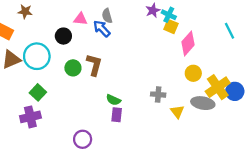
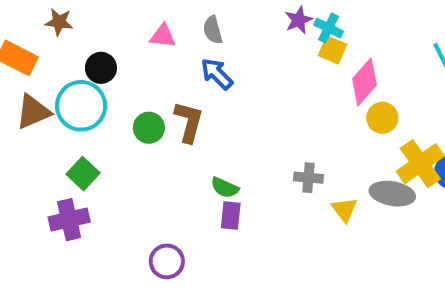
blue arrow: (102, 29) -> (217, 74), moved
black circle: (63, 36) -> (101, 68), moved
yellow circle: (193, 73) -> (382, 118), moved

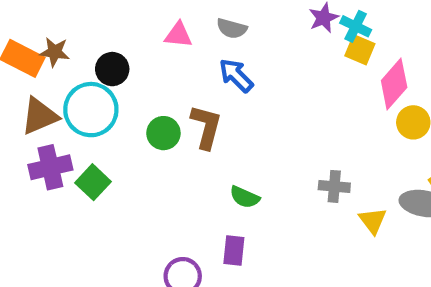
brown star: (59, 22) -> (55, 52), moved
gray semicircle: (213, 30) -> (232, 28), turned -60
purple rectangle: (231, 216) -> (234, 251), moved
purple cross: (69, 220) -> (50, 167), moved

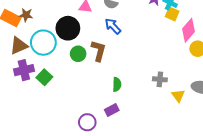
black circle: (112, 69) -> (68, 28), moved, size x1.5
green semicircle: (245, 197) -> (117, 84), turned -112
purple rectangle: (234, 251) -> (112, 110), turned 56

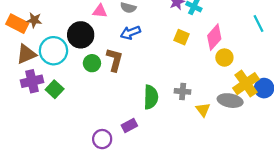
yellow square: (172, 14) -> (181, 37), moved
blue arrow: (113, 26) -> (130, 33), turned -66
green semicircle: (117, 84) -> (151, 97), moved, size x1.5

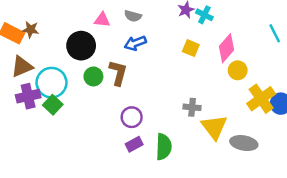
cyan circle: (53, 51) -> (51, 83), moved
green semicircle: (151, 97) -> (164, 147), moved
gray ellipse: (230, 101) -> (244, 143), moved
yellow triangle: (203, 110) -> (214, 127), size x1.6
purple circle: (102, 139) -> (132, 117), moved

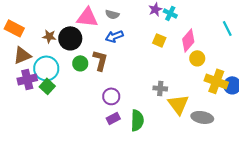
pink triangle: (102, 20) -> (87, 17), size x1.6
brown star: (31, 30) -> (49, 36), moved
yellow cross: (261, 99) -> (216, 81), turned -35

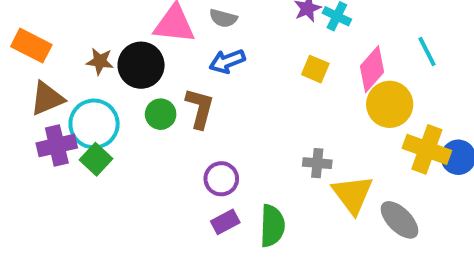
cyan line: (227, 28) -> (427, 51), moved
yellow circle: (197, 58) -> (390, 104), size x1.5
gray ellipse: (202, 117) -> (399, 220), turned 35

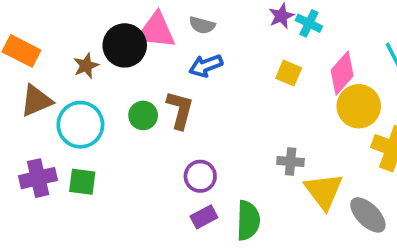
brown star: (100, 61) -> (86, 66), turned -30
black circle: (141, 65) -> (125, 45), moved
purple cross: (57, 145) -> (38, 178), moved
green square: (96, 159) -> (82, 182), moved, turned -36

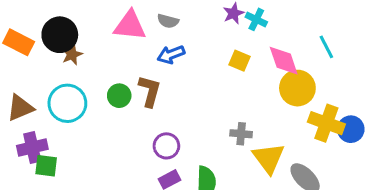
black circle: (125, 45) -> (60, 35), moved
pink diamond: (342, 73) -> (284, 61), turned -60
brown triangle: (36, 101) -> (20, 108), moved
green square: (82, 182) -> (46, 166), moved

